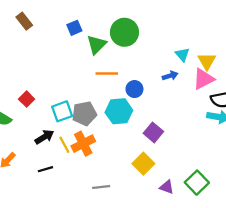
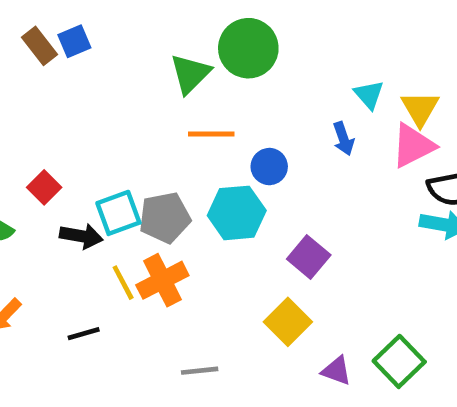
brown rectangle: (24, 21) -> (40, 46), moved
blue square: (74, 28) -> (74, 41), moved
blue arrow: (170, 76) -> (343, 139), turned 88
black arrow: (44, 137) -> (81, 236), moved, turned 42

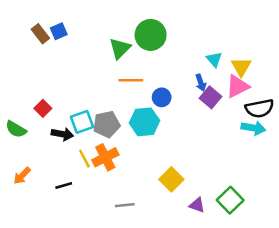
purple square: (309, 257) -> (211, 97), moved

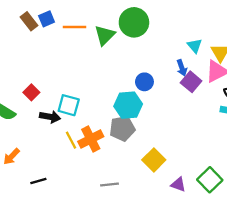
orange line: (131, 80) -> (74, 27), moved
cyan square: (82, 122) -> (69, 105), turned 35
gray pentagon: (106, 124) -> (122, 128), moved
black line: (64, 185) -> (38, 181), moved

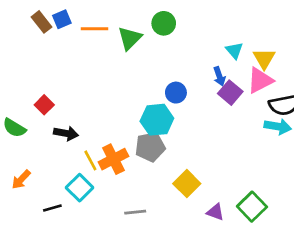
green circle: (134, 22) -> (164, 23), size x0.7
cyan square: (69, 105) -> (80, 188), moved, turned 30

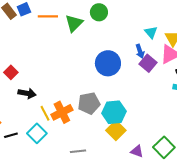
blue circle: (176, 93) -> (108, 63), size x1.6
cyan hexagon: (157, 120) -> (114, 112), moved
black line: (52, 208) -> (11, 135), moved

